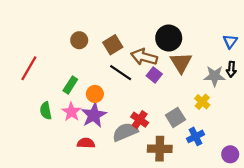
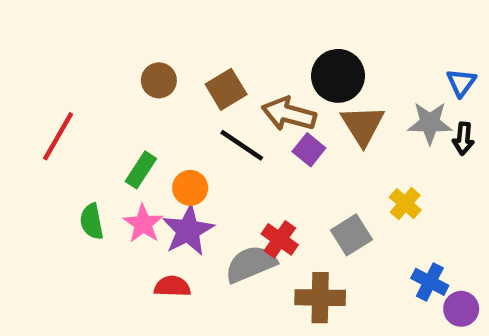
gray star: (215, 76) -> (430, 123), moved
blue cross: (196, 136) -> (430, 282), moved, turned -36

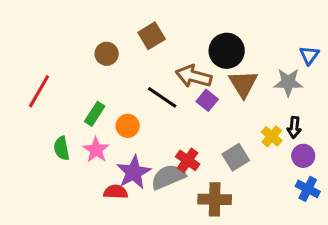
brown square: (226, 89) -> (152, 36), moved
black arrow: (463, 139) -> (294, 127), moved
purple star: (188, 230) -> (134, 172), moved
blue cross: (430, 282) -> (308, 189), moved
purple circle: (461, 309) -> (303, 156), moved

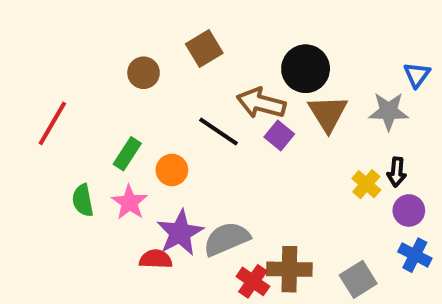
gray square: (236, 157) -> (358, 279), moved
red cross: (188, 160) -> (253, 281), moved

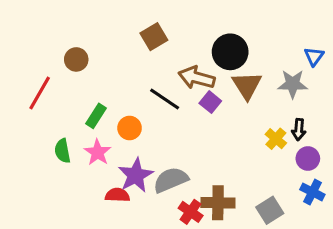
brown circle: (144, 73) -> (76, 59), moved

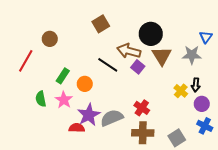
red cross: (191, 212) -> (142, 108), moved

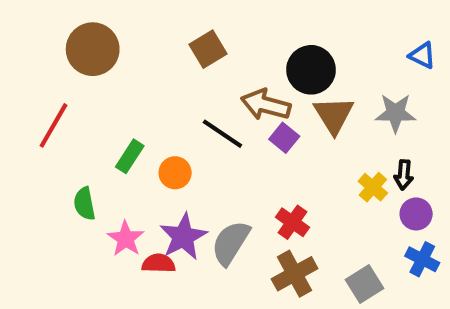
blue triangle: (206, 37) -> (422, 55), moved, turned -40
brown circle: (50, 39) -> (93, 49), moved, size x1.6
pink star: (64, 100) -> (126, 239), moved
gray semicircle: (112, 118) -> (231, 243), turned -35
brown cross: (143, 133) -> (295, 274), turned -30

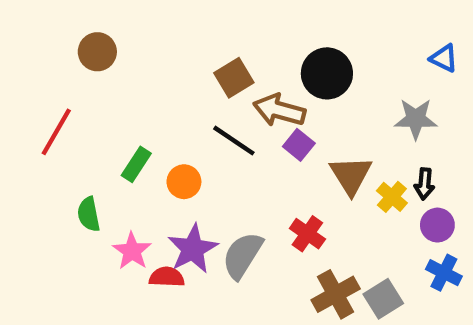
brown circle: (93, 49) -> (97, 52), size x0.7
brown square: (208, 49) -> (234, 78), moved
brown triangle: (334, 115) -> (351, 175), moved
brown cross: (295, 274) -> (336, 294), moved

